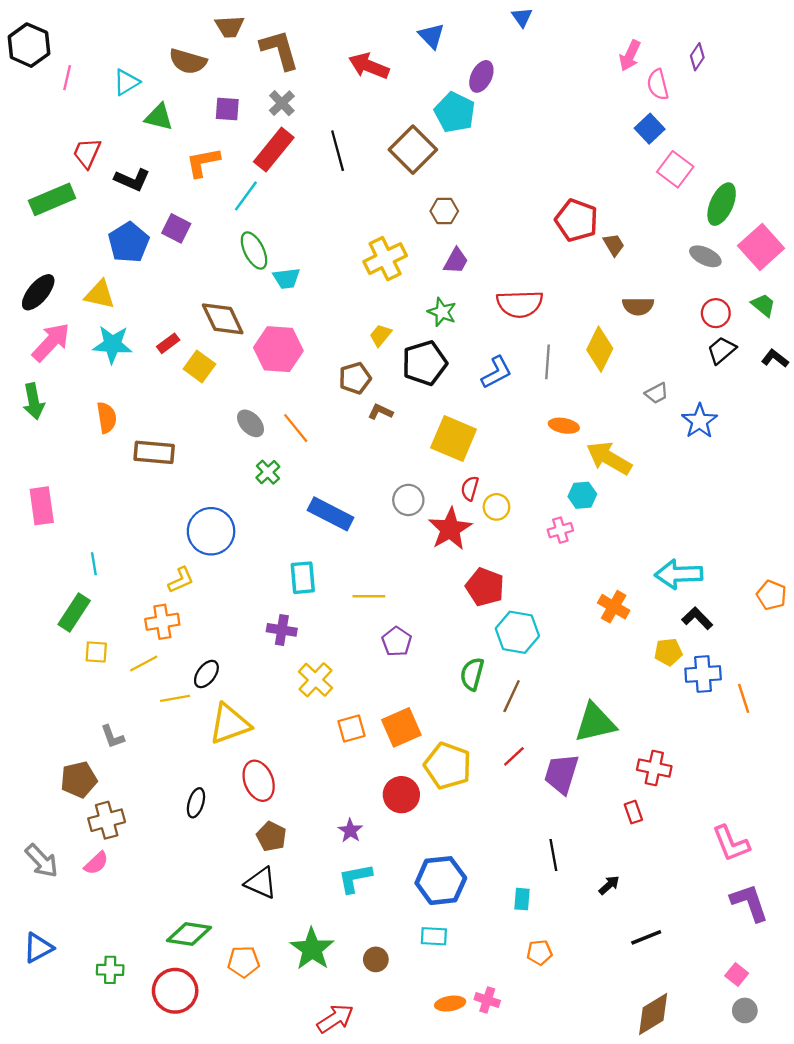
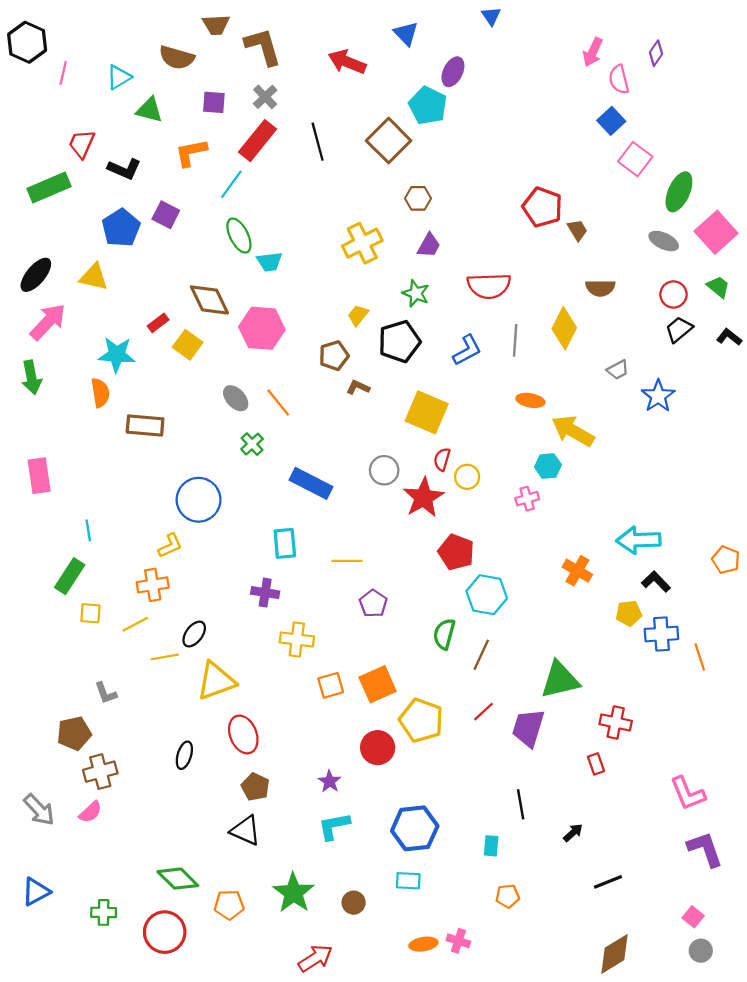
cyan star: (112, 344) -> (117, 355), moved
yellow cross: (315, 680) -> (297, 639), turned -36
green diamond: (189, 934) -> (178, 879), turned 36

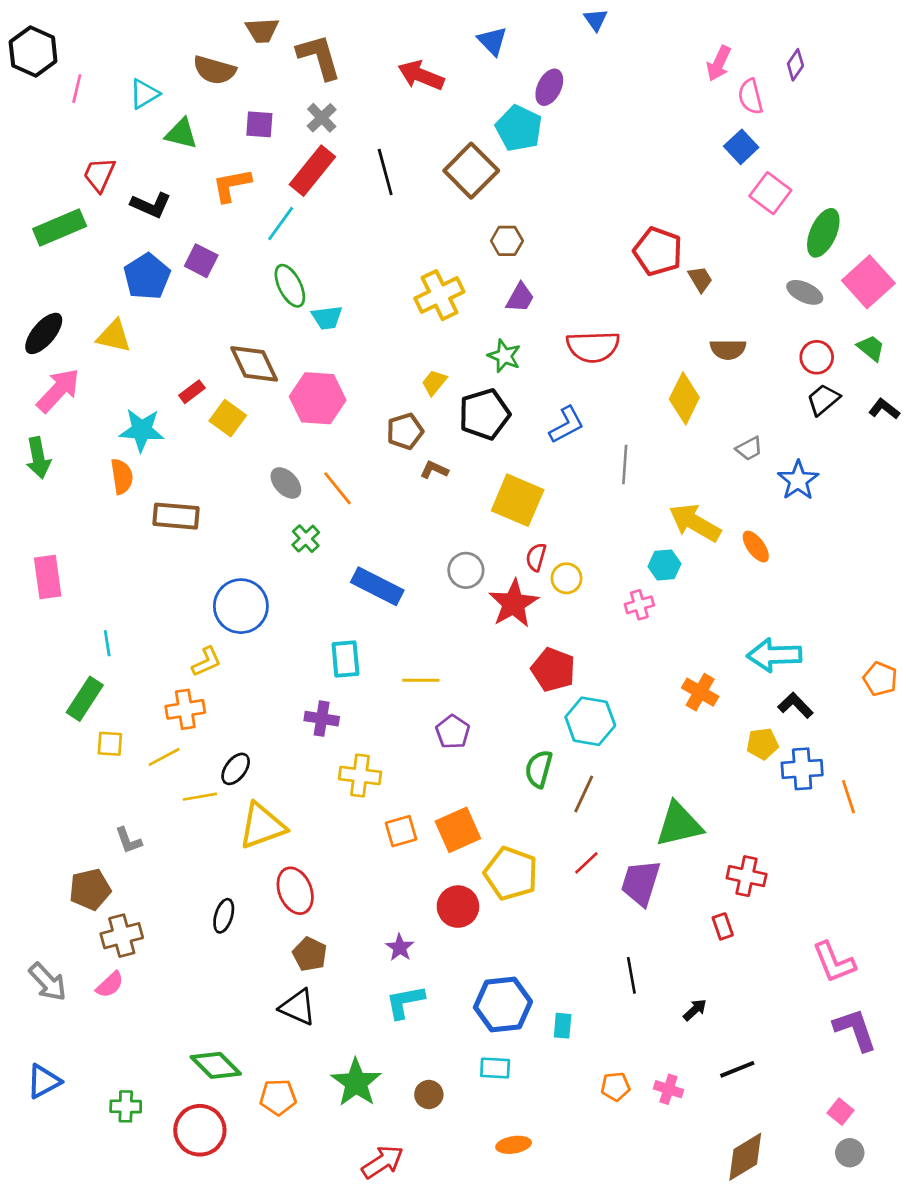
gray line: (515, 340) -> (625, 464), moved
orange ellipse: (530, 400) -> (756, 547), moved, turned 44
cyan rectangle: (491, 846) -> (563, 1026), moved
pink cross: (458, 941) -> (668, 1089), moved

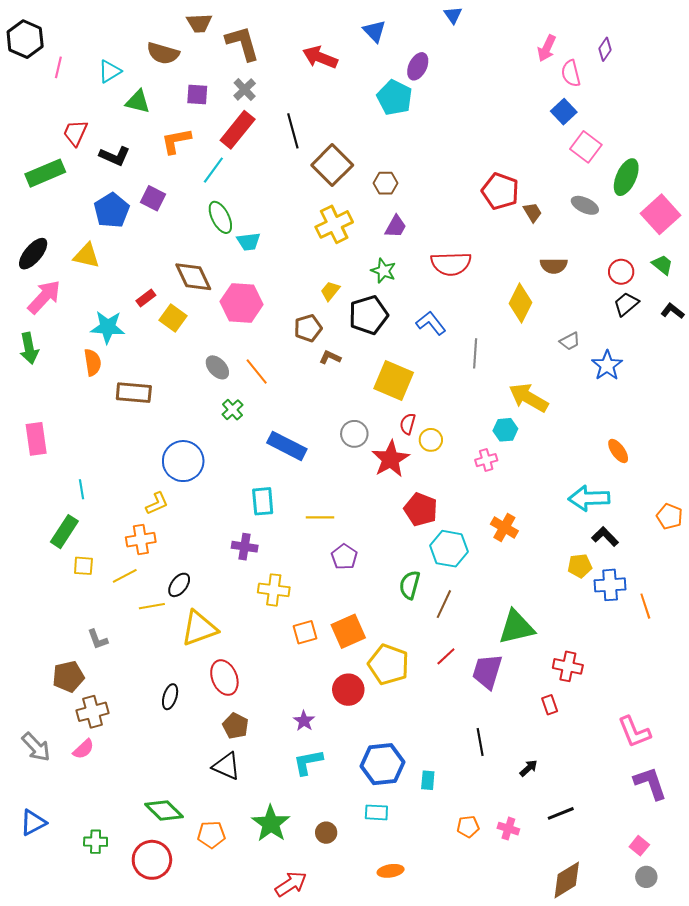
brown square: (471, 171) -> (332, 165), moved
gray ellipse: (805, 292) -> (585, 205), moved
blue L-shape: (566, 425) -> (431, 323), turned -100
orange ellipse: (756, 547) -> (618, 451), moved
orange cross: (700, 692) -> (504, 528), moved

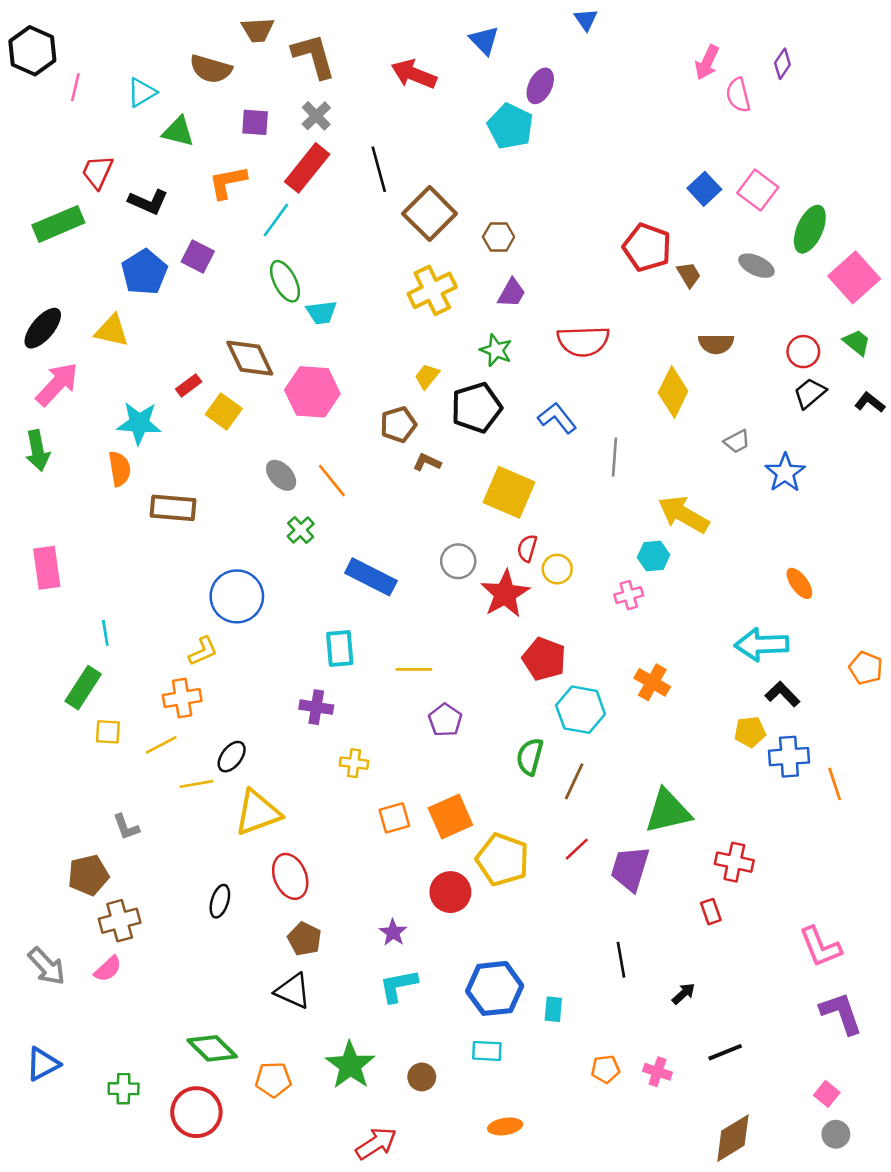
blue square: (564, 112) -> (704, 189), moved
yellow cross: (274, 590) -> (354, 763), size x0.7

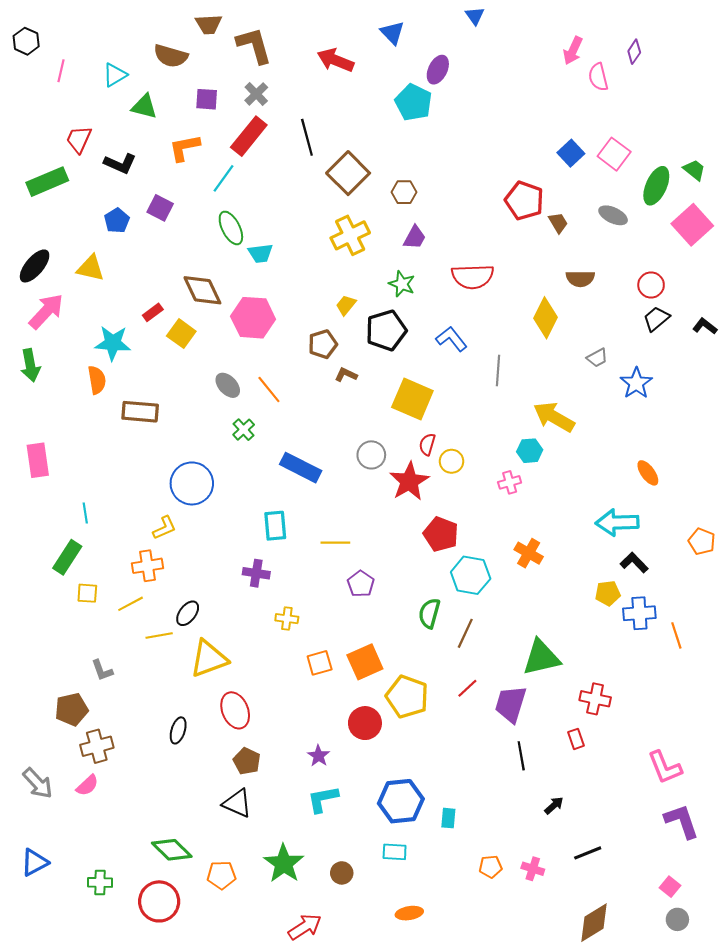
black hexagon: (32, 51) -> (26, 41), size x0.7
blue pentagon: (144, 272) -> (117, 221), size x0.7
green trapezoid: (857, 342) -> (694, 170), moved
black line: (621, 960) -> (521, 756), moved

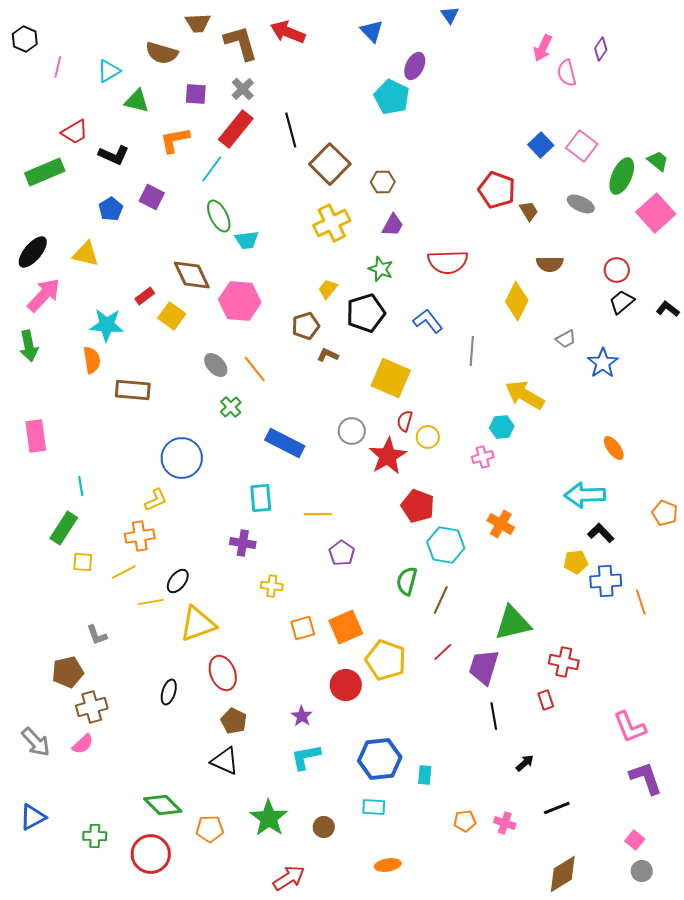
red arrow: (335, 60) -> (288, 32), moved
red trapezoid: (79, 139) -> (75, 132), turned -144

